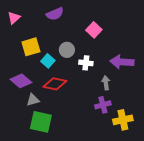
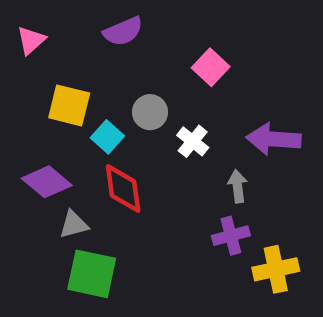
yellow square: (31, 47) -> (69, 105), turned 30
white cross: (86, 63) -> (193, 141), turned 32
red diamond: (55, 84) -> (123, 188), turned 70

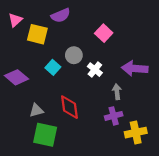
yellow square: (69, 105) -> (37, 34), moved
purple diamond: (47, 182) -> (16, 77), moved
red diamond: (123, 188) -> (69, 107), moved

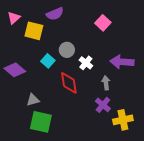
pink square: (104, 33) -> (103, 23), moved
red diamond: (69, 107) -> (69, 83), moved
purple cross: (114, 116) -> (103, 105), turned -35

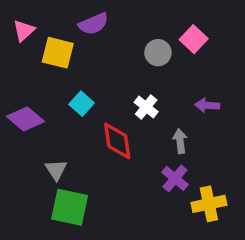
pink square: (103, 23) -> (194, 39), moved
gray circle: (67, 50) -> (158, 53), moved
purple arrow: (122, 62) -> (207, 105), size x0.6
gray triangle: (33, 100) -> (56, 170), turned -48

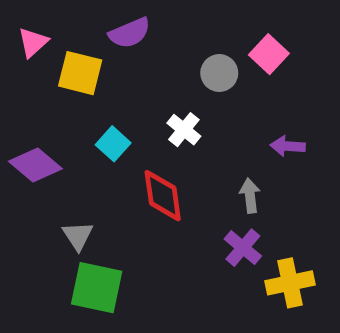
white cross: (146, 107) -> (184, 130), moved

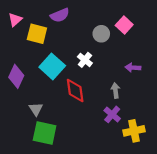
cyan square: (113, 144) -> (52, 66), size x1.6
purple diamond: (35, 165) -> (16, 76), turned 75

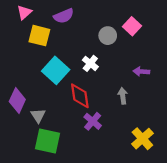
pink triangle: (15, 20) -> (24, 12), moved
purple diamond: (16, 76) -> (17, 100), moved
purple cross: (112, 114) -> (93, 121), moved
yellow cross: (134, 131) -> (142, 139), turned -30

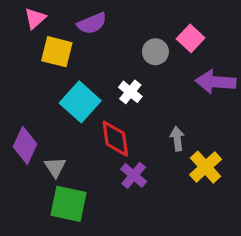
purple arrow: (141, 71) -> (216, 82), moved, size x1.6
yellow cross: (142, 139) -> (206, 167), moved

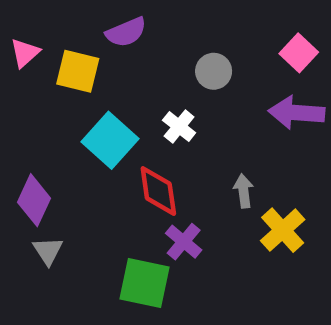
pink triangle: (35, 18) -> (25, 53), moved
pink square: (191, 38) -> (299, 53), moved
gray triangle: (55, 167) -> (48, 251), moved
green square: (68, 204) -> (145, 283), moved

